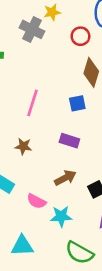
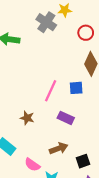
pink line: (32, 103) -> (51, 91), moved

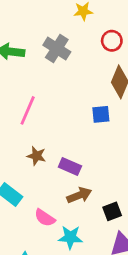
gray cross: (46, 22) -> (57, 48), moved
pink line: (51, 91) -> (28, 110), moved
purple rectangle: (66, 118) -> (70, 166), moved

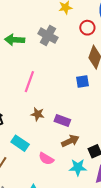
cyan star: (70, 237) -> (78, 167), moved

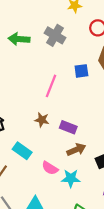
pink line: (29, 82) -> (51, 86), moved
blue square: (82, 82) -> (81, 71), moved
cyan star: (78, 167) -> (71, 178), moved

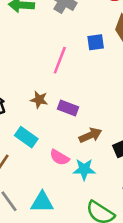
brown star: (42, 120) -> (39, 100), moved
purple rectangle: (68, 127) -> (68, 108), moved

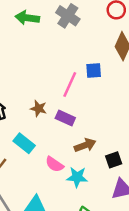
blue square: (96, 42) -> (94, 70), moved
pink line: (60, 60) -> (70, 84), moved

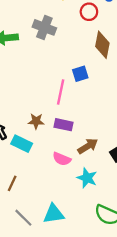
cyan rectangle: (24, 143) -> (22, 144), moved
pink semicircle: (54, 164) -> (62, 159), moved
cyan star: (77, 177) -> (87, 178), turned 30

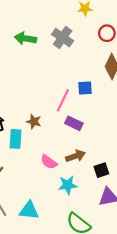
purple rectangle: (64, 125) -> (74, 123), moved
cyan rectangle: (22, 144) -> (15, 139), turned 54
cyan star: (87, 178) -> (68, 185), turned 30

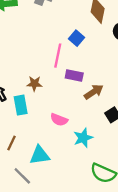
blue square: (85, 88) -> (77, 38), turned -32
brown arrow: (76, 156) -> (94, 92), moved
cyan triangle: (29, 210) -> (40, 155), moved

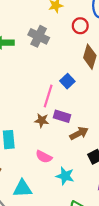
brown star: (34, 84) -> (42, 120), moved
cyan star: (83, 138) -> (65, 176), turned 30

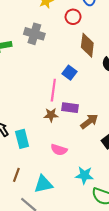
cyan star: (65, 176) -> (84, 175), moved

